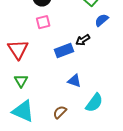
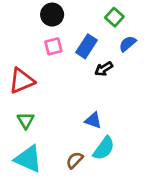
red triangle: (18, 49) -> (22, 81), turned 40
blue rectangle: (64, 50) -> (87, 46), moved, turned -36
cyan semicircle: (94, 103) -> (104, 148), moved

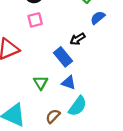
blue rectangle: (87, 46) -> (63, 57), moved, turned -72
green triangle: (26, 120) -> (41, 83), moved

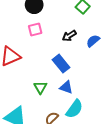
blue semicircle: (98, 18) -> (93, 41), moved
black arrow: (78, 39) -> (69, 36), moved

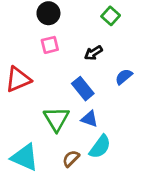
blue semicircle: (93, 41) -> (124, 77), moved
green triangle: (40, 87) -> (56, 119), size x1.5

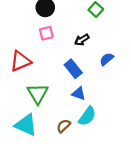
green triangle: (56, 119) -> (38, 94), moved

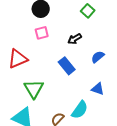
blue triangle: (79, 94) -> (98, 89), moved

